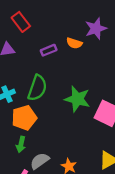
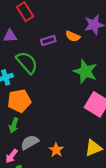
green semicircle: (37, 88) -> (27, 63), moved, turned -65
green star: (77, 99) -> (85, 71), moved

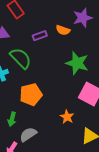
orange pentagon: (19, 101) -> (31, 94), moved
orange star: (56, 150) -> (67, 117), moved

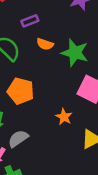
orange semicircle: (63, 30) -> (45, 44), moved
orange pentagon: (31, 94) -> (21, 91), turned 30

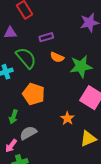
green star: (75, 53) -> (81, 67), turned -30

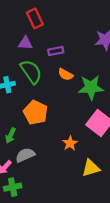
purple triangle: (10, 33) -> (25, 43), moved

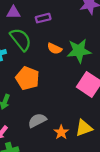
orange semicircle: (66, 74) -> (54, 49), moved
orange star: (70, 143) -> (61, 132), moved
gray semicircle: (25, 155) -> (37, 120), moved

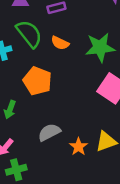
orange semicircle: (54, 49) -> (60, 43), moved

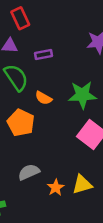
orange semicircle: (60, 43) -> (44, 98), moved

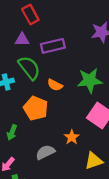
purple rectangle: (43, 54) -> (53, 46), size x1.5
orange star: (56, 188) -> (72, 137), moved

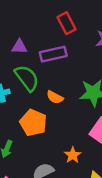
red rectangle: (30, 15) -> (67, 23), moved

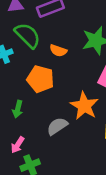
orange star: (73, 155) -> (84, 106), size x1.6

